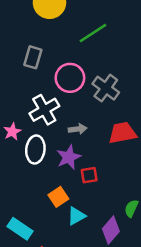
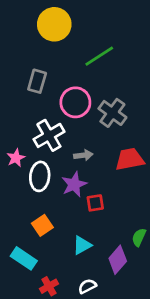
orange square: (58, 197) -> (42, 225), moved

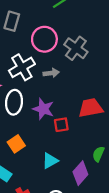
gray arrow: (83, 155) -> (51, 73), moved
red trapezoid: (130, 159) -> (91, 108), moved
purple star: (74, 184) -> (43, 109), turned -30

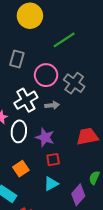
red square: (61, 125) -> (53, 160), moved

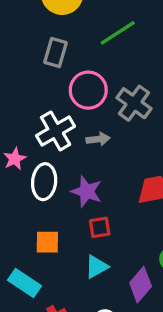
gray rectangle: (17, 59) -> (56, 52), moved
orange square: (21, 169) -> (47, 242), turned 35

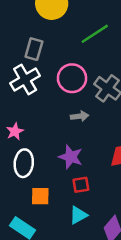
gray rectangle: (56, 52) -> (34, 49), moved
white cross: (56, 131) -> (25, 79), moved
white ellipse: (44, 182) -> (24, 163), moved

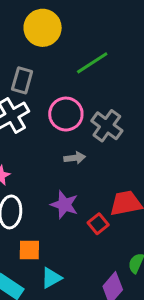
red square: (81, 185) -> (98, 224), moved, turned -30
cyan triangle: (78, 215) -> (51, 278), moved

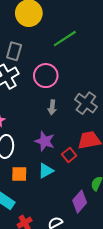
gray cross: (107, 126) -> (86, 103), moved
gray arrow: (75, 158) -> (52, 107), turned 104
cyan triangle: (51, 278) -> (46, 171), moved

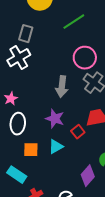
pink circle: (46, 76) -> (85, 58), moved
gray arrow: (52, 107) -> (62, 87), size x1.5

